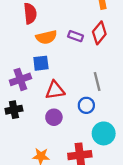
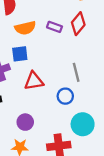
purple circle: (54, 117) -> (25, 122), moved

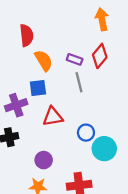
orange semicircle: (25, 28) -> (44, 61), turned -108
gray line: (76, 72) -> (79, 82), moved
cyan circle: (83, 124) -> (104, 149), moved

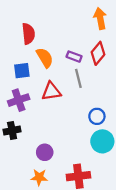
blue square: (38, 88) -> (22, 71), moved
red triangle: (53, 117) -> (51, 91), moved
blue circle: (86, 133) -> (97, 116), moved

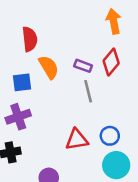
red triangle: (51, 91) -> (77, 140), moved

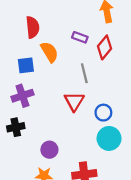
purple rectangle: (83, 66) -> (80, 37), moved
red triangle: (77, 140) -> (74, 101), moved, turned -50

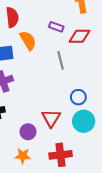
red diamond: (105, 47) -> (79, 36), turned 50
red triangle: (74, 101) -> (51, 118), moved

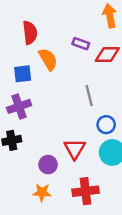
gray line: (61, 60) -> (89, 96), moved

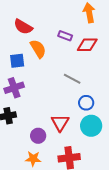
red semicircle: (30, 33) -> (23, 27), turned 126
gray line: (89, 96) -> (72, 79), turned -48

